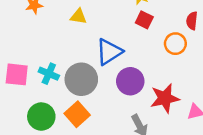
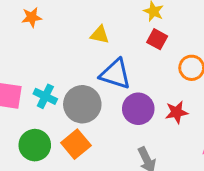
yellow triangle: (79, 16) -> (100, 35), moved
blue triangle: (109, 52) -> (115, 74), turned 48
red star: (165, 98) -> (177, 112), moved, size x0.7

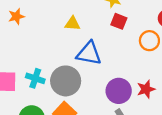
purple circle: (138, 109) -> (119, 91), moved
red star: (177, 112) -> (146, 89), moved

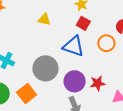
blue triangle: (89, 53) -> (73, 46), moved
gray circle: (66, 81) -> (45, 68), moved

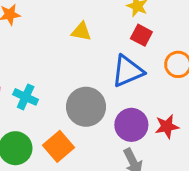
blue triangle: (73, 46) -> (128, 71), turned -40

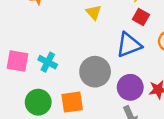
yellow triangle: (81, 32) -> (94, 12), turned 35
orange square: (58, 146) -> (72, 102), turned 30

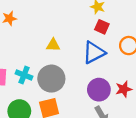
yellow triangle: (94, 12) -> (53, 45), moved, turned -40
gray circle: (95, 72) -> (51, 79), moved

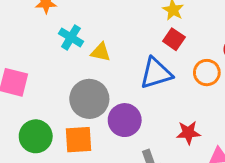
cyan cross: (24, 75) -> (71, 37), moved
purple circle: (99, 90) -> (125, 120), moved

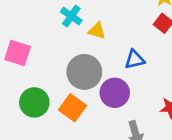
blue triangle: (156, 73) -> (135, 59), moved, size x0.7
orange square: (79, 140) -> (72, 108), turned 36

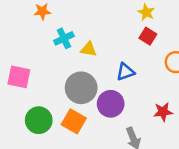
cyan cross: (71, 16) -> (64, 38), turned 36

